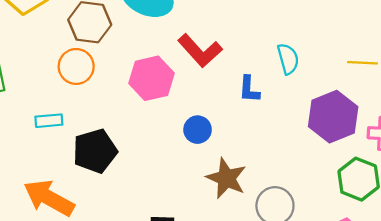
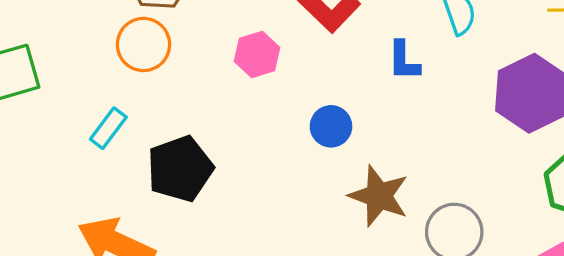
pink hexagon: (152, 78) -> (257, 54), size x0.7
cyan rectangle: (49, 121) -> (108, 128), turned -44

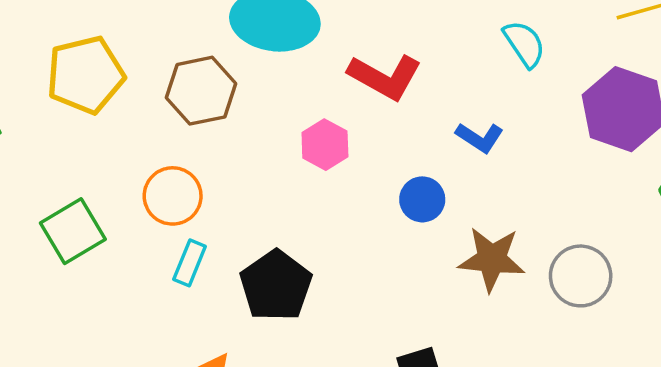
orange circle: (143, 44) -> (173, 196), moved
blue L-shape: (404, 61) -> (480, 138), moved, turned -42

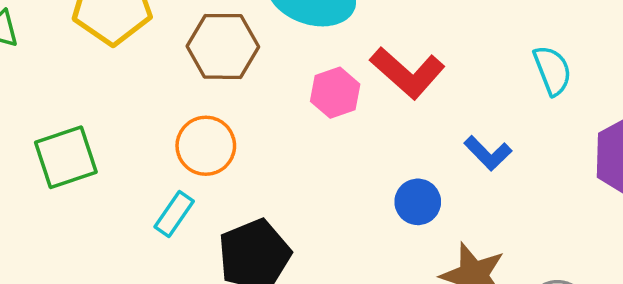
pink hexagon: (325, 145) -> (335, 93), moved
orange circle: (173, 196) -> (206, 146), moved

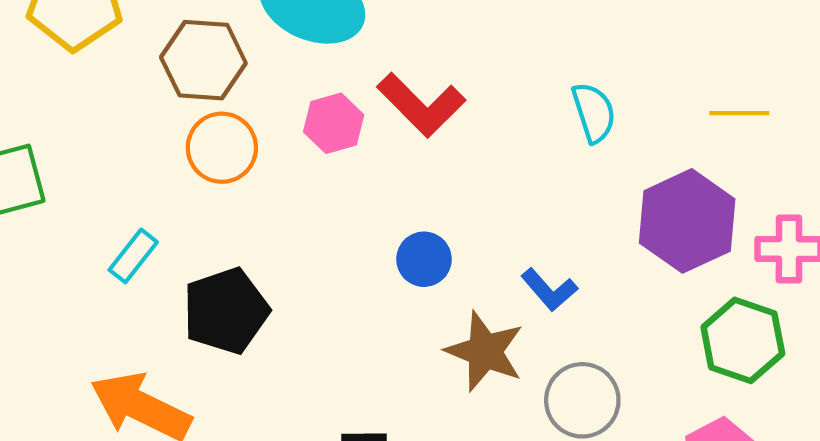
orange circle: (206, 146) -> (222, 148), moved
blue L-shape: (488, 153) -> (549, 290), moved

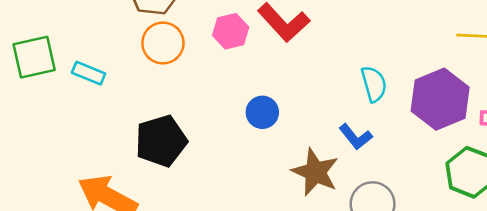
cyan semicircle: (594, 113) -> (374, 84), moved
cyan rectangle: (133, 256) -> (89, 73), moved, turned 72
blue circle: (424, 259) -> (262, 112), moved

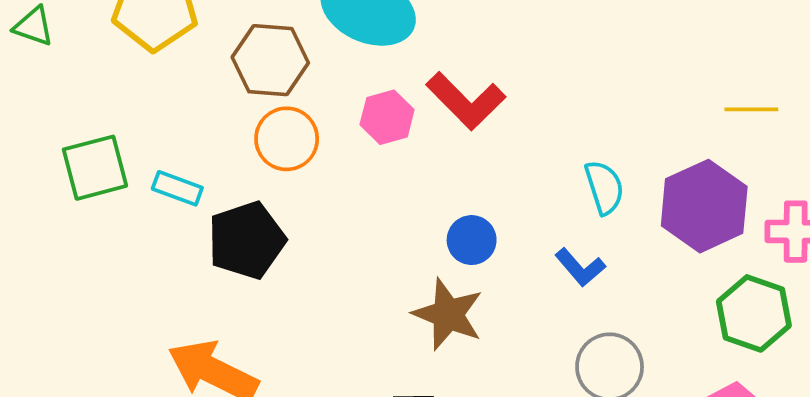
blue circle: (262, 112) -> (472, 240), moved
black pentagon: (161, 141) -> (247, 240), moved
brown star: (315, 172) -> (448, 314), moved

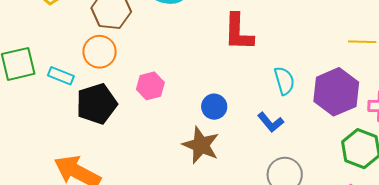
red L-shape: (466, 101) -> (238, 32), moved, turned 45
pink hexagon: (387, 117) -> (150, 86), moved
orange circle: (287, 139) -> (100, 52), moved

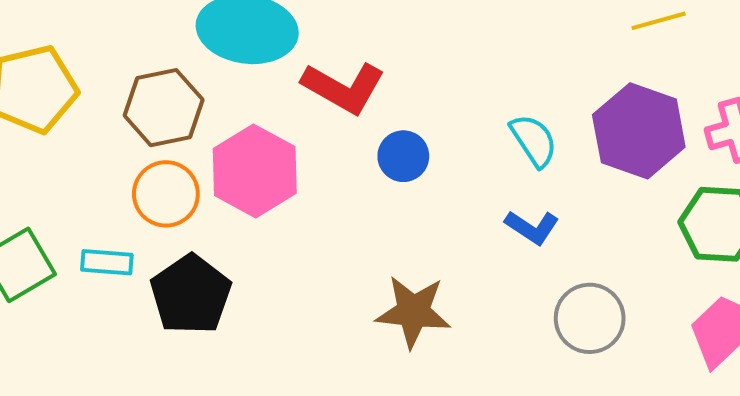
red L-shape: (238, 32) -> (344, 88), moved, turned -45
pink hexagon: (150, 86) -> (255, 171), moved, size x1.6
blue circle: (214, 107) -> (403, 156), moved

